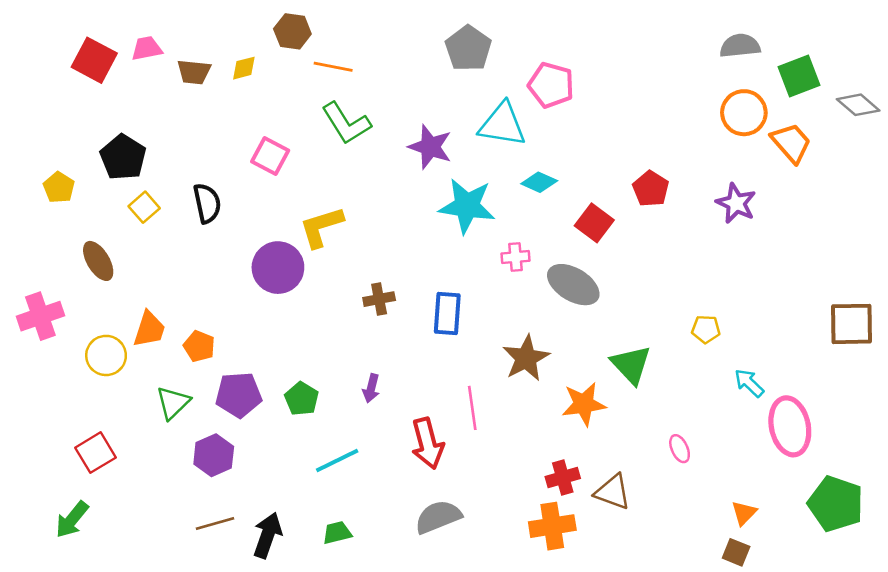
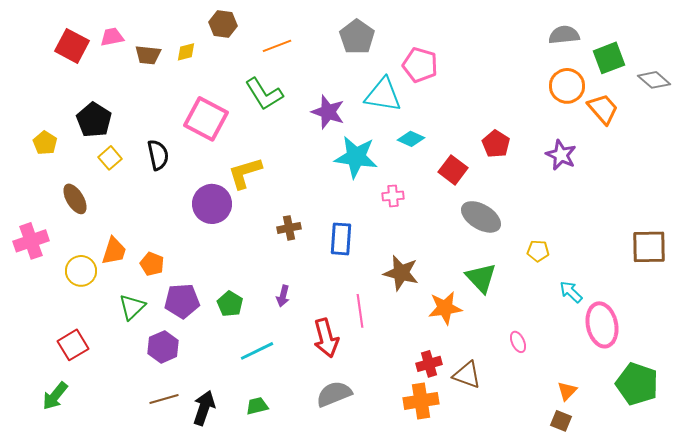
orange line: (333, 67) -> (277, 46), moved, turned -32
pink square: (270, 156) -> (206, 119), size x1.5
gray ellipse: (573, 285) -> (481, 217), moved
brown star: (526, 358) -> (401, 273), turned -30

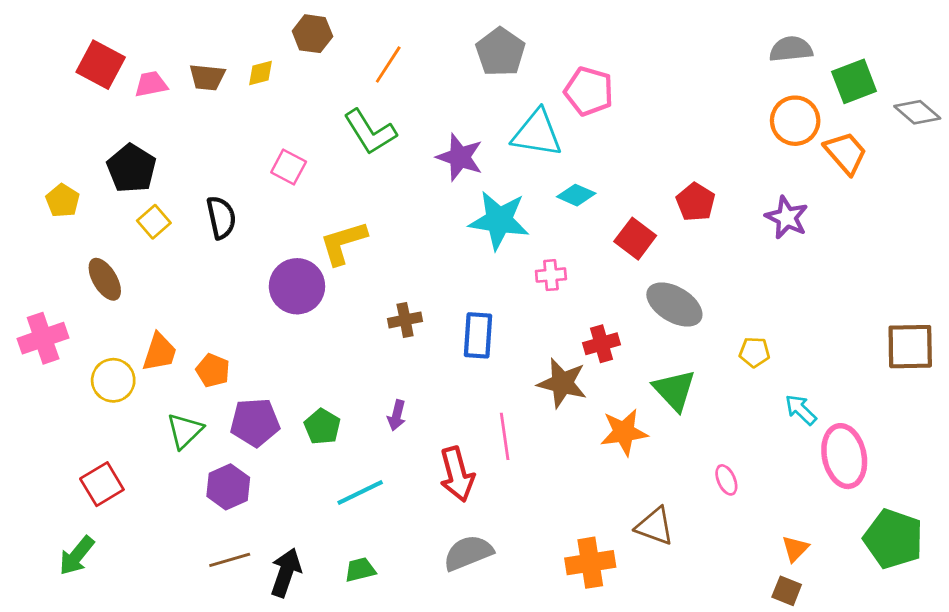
pink trapezoid: (112, 37) -> (151, 84), moved
orange line: (277, 46) -> (388, 65), turned -36
pink square: (206, 119) -> (289, 167), size x0.6
red cross: (429, 364) -> (601, 344), moved

